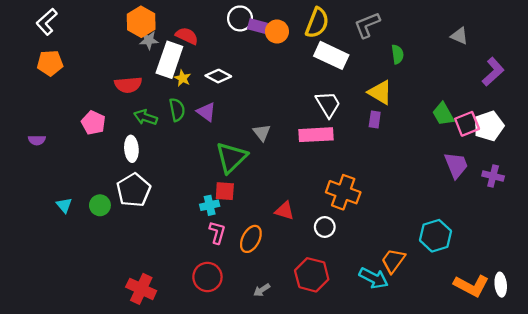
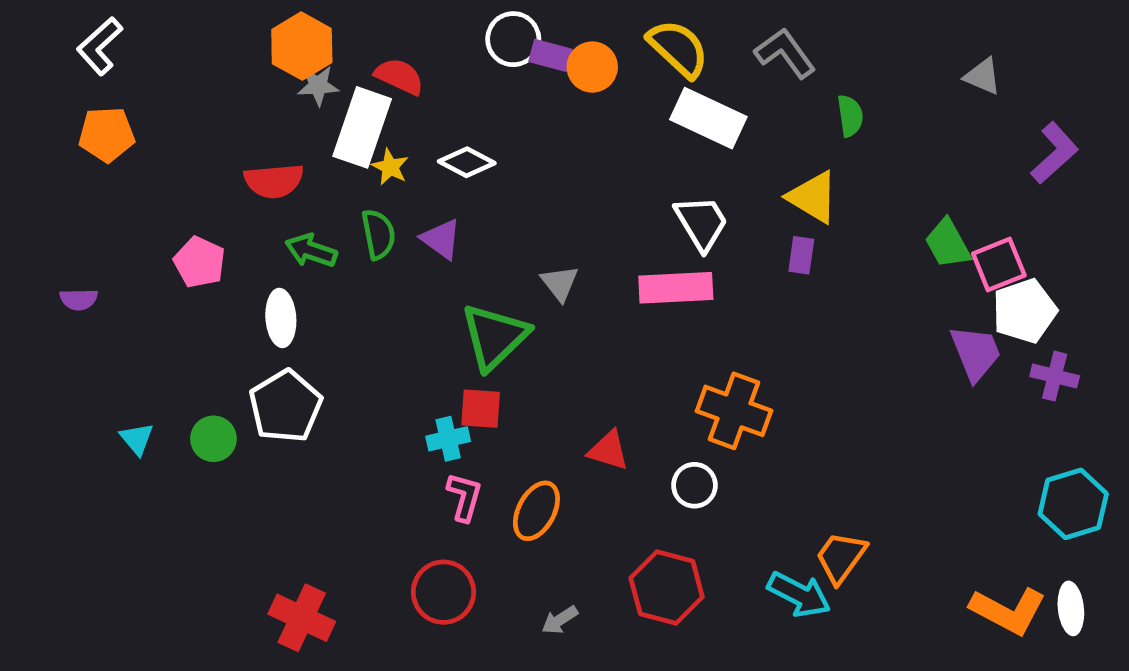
yellow semicircle: (317, 23) -> (678, 48), turned -68
gray L-shape: (367, 25) -> (785, 53), turned 76
white pentagon: (489, 126) -> (1024, 311), moved
cyan hexagon: (436, 236) -> (1073, 504), moved

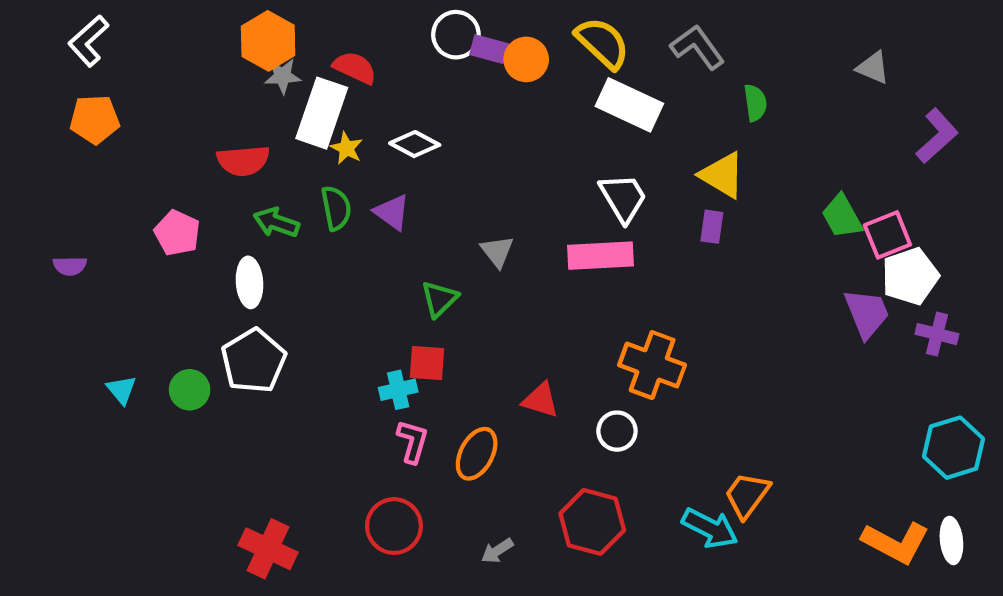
green triangle: (495, 337) -> (439, 299), size x0.6

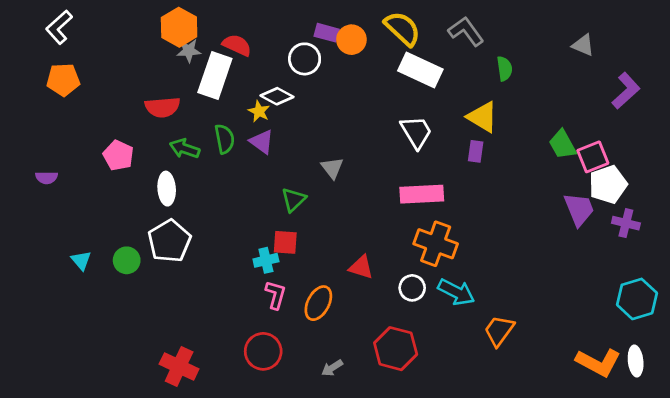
white circle: (456, 35) -> (305, 59), moved
yellow star: (347, 148) -> (259, 111), moved
pink rectangle: (600, 256) -> (422, 194), moved
cyan arrow: (710, 528) -> (456, 292), moved

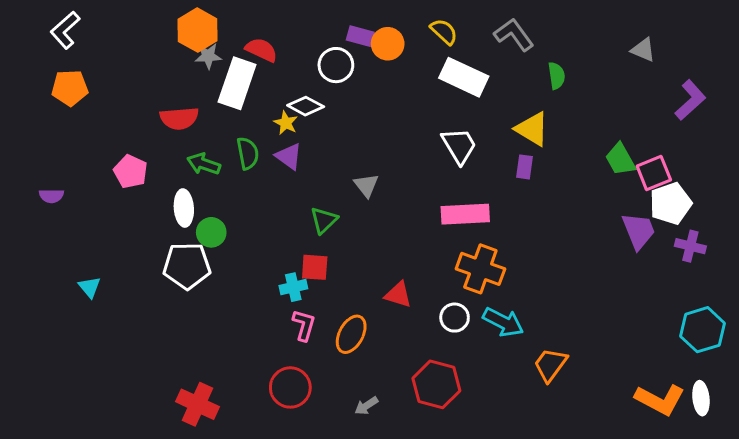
yellow semicircle: (402, 29) -> (444, 32), size x0.7
white pentagon: (169, 241) -> (187, 266), turned 30
green circle: (127, 260) -> (211, 232), moved

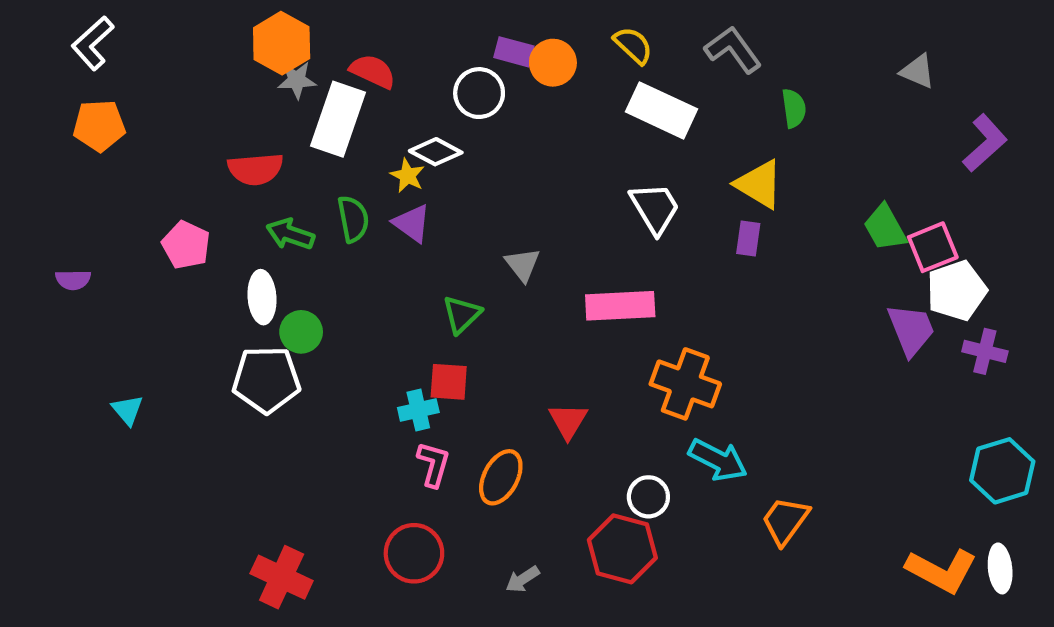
pink rectangle: (465, 214) -> (620, 306), moved
red triangle: (398, 295) -> (568, 421), turned 44
white circle: (455, 318) -> (648, 497), moved

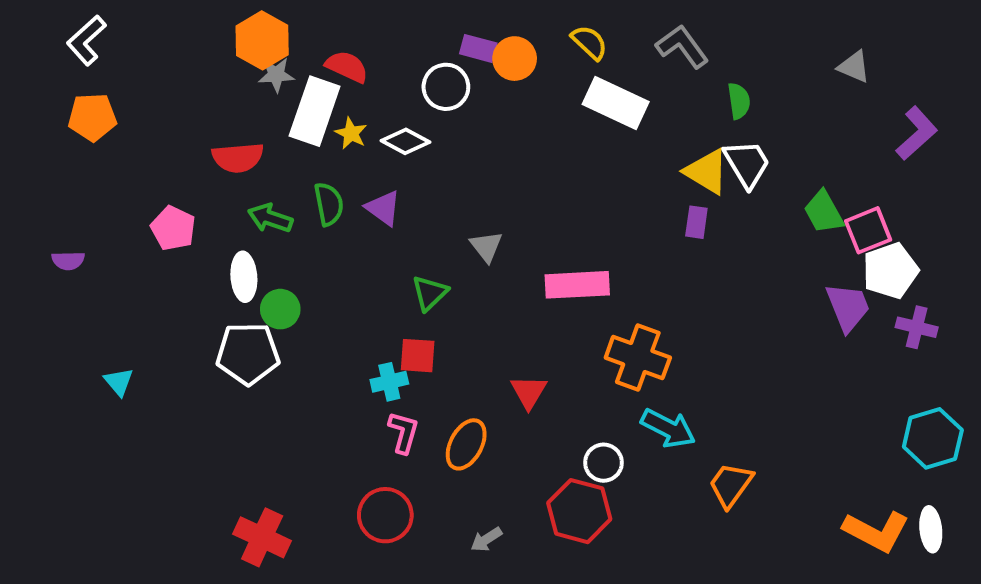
yellow star: (407, 176) -> (351, 133), moved
white trapezoid: (655, 208) -> (747, 164), moved

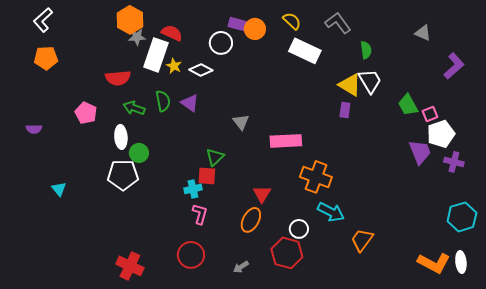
pink square: (868, 230) -> (430, 114), size x0.7
green triangle: (430, 293) -> (215, 157), moved
orange ellipse: (466, 444) -> (251, 220), moved

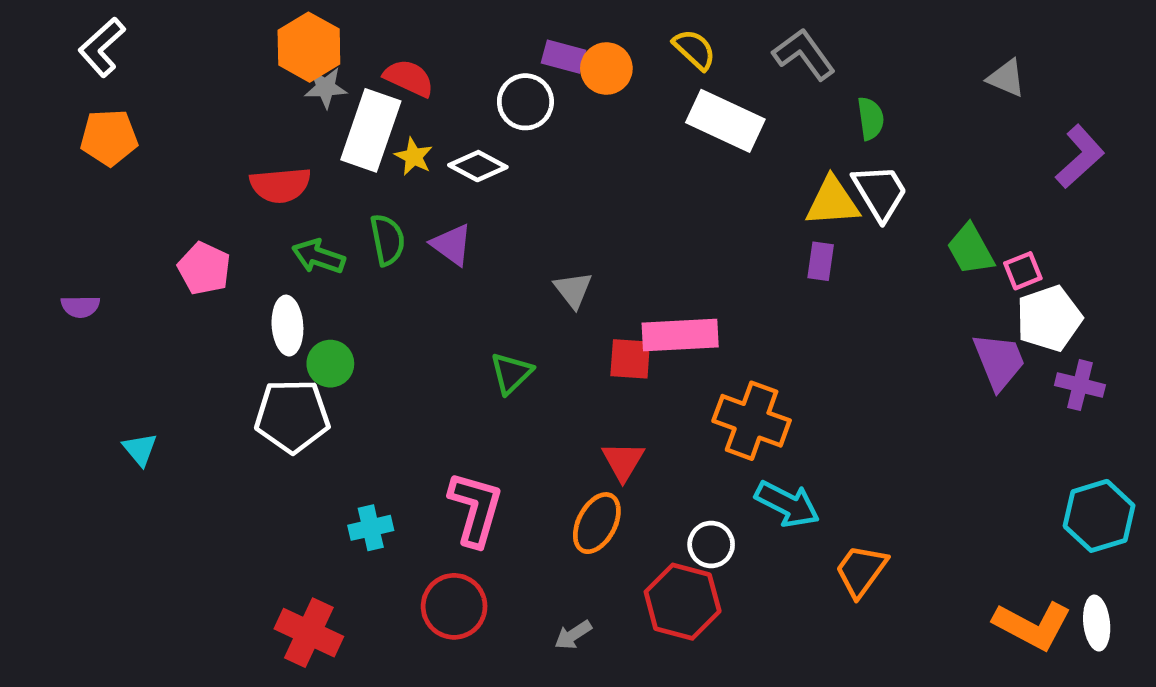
yellow triangle: (350, 85) -> (832, 202), turned -35
red square: (207, 176) -> (630, 359), moved
cyan cross: (193, 189) -> (371, 528), moved
pink L-shape: (200, 214) -> (475, 509), size x1.5

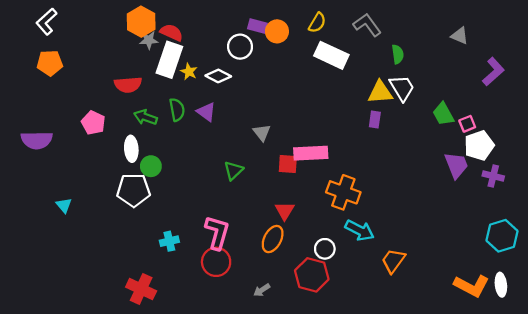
yellow semicircle: (694, 49) -> (317, 23), turned 78
red semicircle: (409, 78) -> (172, 32), moved
purple semicircle: (80, 306) -> (37, 140), size x1.8
red circle: (454, 606) -> (216, 262), moved

